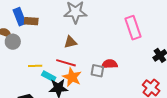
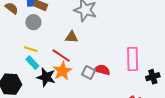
pink rectangle: (133, 28) -> (133, 59), moved
gray circle: (13, 42) -> (33, 22), moved
cyan rectangle: (49, 76) -> (32, 63), moved

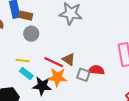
gray circle: (33, 22) -> (31, 34), moved
brown triangle: (71, 37) -> (69, 59), moved, turned 40
orange star: (62, 71) -> (57, 77), turned -30

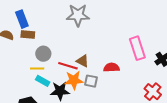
brown rectangle: (26, 16) -> (28, 34), moved
gray circle: (31, 34) -> (43, 54), moved
gray square: (83, 75) -> (91, 81), moved

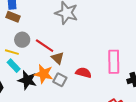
red line: (68, 66) -> (45, 46), moved

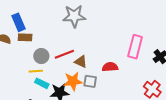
red line: (45, 46) -> (64, 54), turned -36
pink rectangle: (114, 62) -> (135, 47), turned 35

